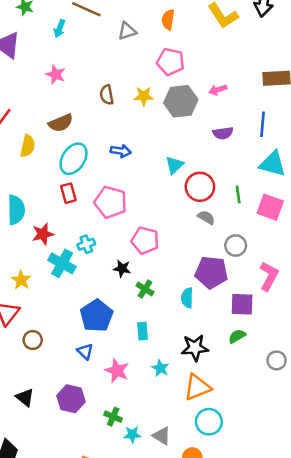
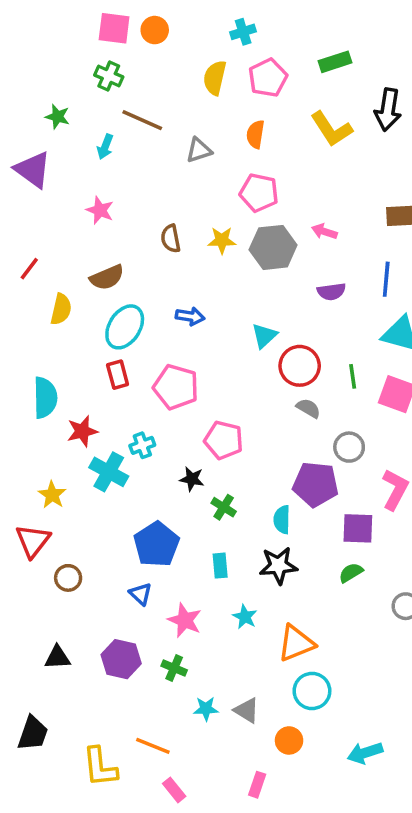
pink arrow: (218, 90) -> (324, 232), turned 36
black star: (195, 348) -> (278, 566), moved
black triangle: (25, 397) -> (57, 657), turned -42
green cross: (113, 417) -> (174, 668), moved

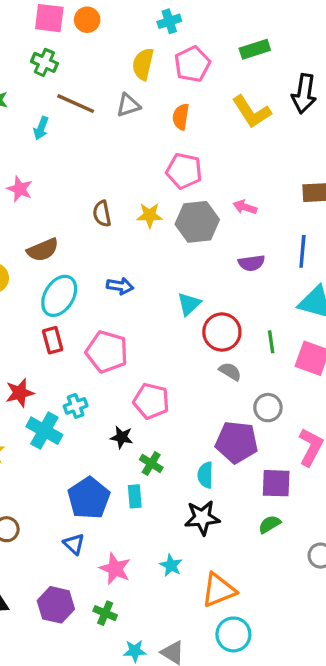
gray triangle: (199, 150) -> (128, 105), moved
pink star: (100, 210) -> (20, 189), moved
cyan rectangle: (220, 566) -> (135, 496), moved

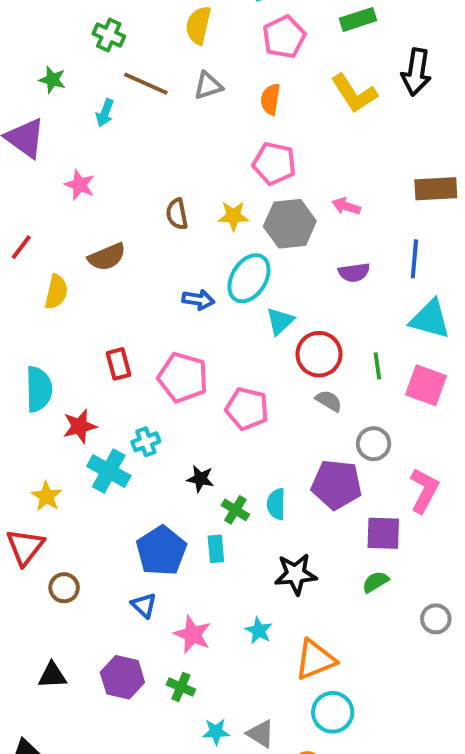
yellow semicircle: (143, 64) -> (198, 25), moved
cyan ellipse: (59, 296) -> (249, 278), moved
pink pentagon: (151, 401) -> (247, 409), moved
cyan semicircle: (205, 475) -> (276, 504), moved

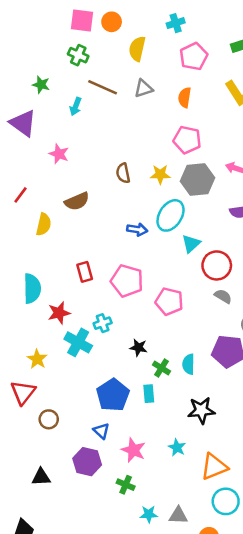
purple hexagon: (122, 677) -> (87, 462), moved
gray triangle: (261, 734) -> (178, 515), turned -30

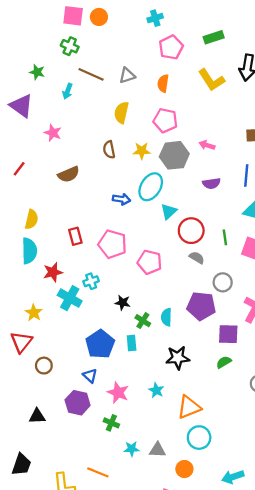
yellow semicircle: (137, 49) -> (121, 113), moved
yellow semicircle: (44, 224) -> (31, 219), moved

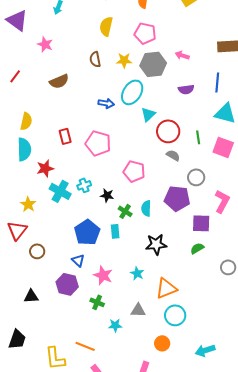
pink pentagon: (150, 262) -> (134, 171), moved
cyan cross: (91, 281) -> (84, 185), moved
gray triangle: (157, 450) -> (138, 310), moved

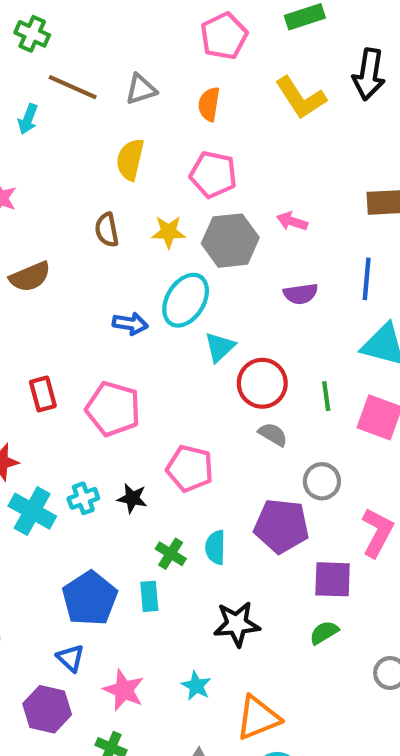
black star: (107, 195) -> (132, 498), moved

